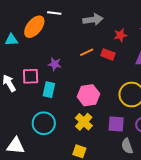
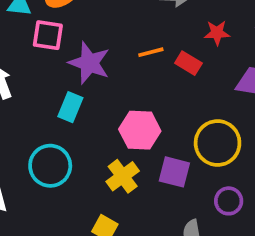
purple star: (55, 64) -> (89, 63), size x1.6
pink square: (31, 76) -> (48, 35), moved
purple square: (116, 124) -> (174, 172), moved

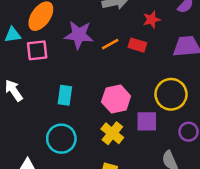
purple star: (89, 63) -> (79, 35), moved

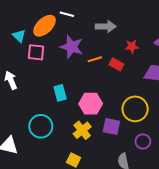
cyan triangle: (13, 35) -> (19, 36), turned 40
cyan rectangle: (65, 95) -> (60, 93), moved, turned -35

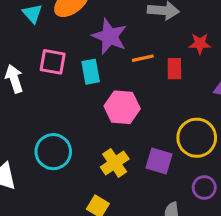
pink square: (36, 52) -> (53, 62), moved
red rectangle: (116, 64) -> (174, 69), turned 56
cyan rectangle: (60, 93) -> (91, 72), moved
pink hexagon: (91, 104) -> (122, 107), moved

